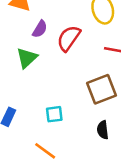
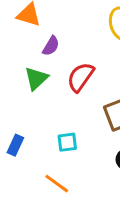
red semicircle: (69, 38) -> (81, 77), moved

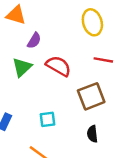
red semicircle: (81, 77) -> (58, 66), turned 85

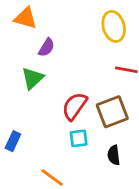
red semicircle: (58, 66) -> (75, 106), moved, turned -85
cyan square: (47, 119) -> (79, 138), moved

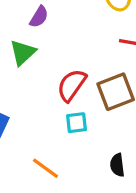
black semicircle: (114, 155) -> (117, 165), moved

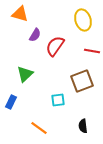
green triangle: (23, 53) -> (25, 74), moved
red semicircle: (72, 85) -> (55, 46), moved

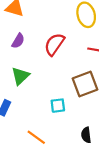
purple semicircle: (35, 35) -> (18, 41), moved

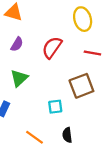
black semicircle: (86, 135) -> (67, 135), moved

